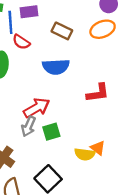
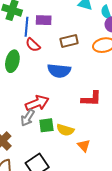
brown rectangle: (62, 31) -> (69, 41), turned -48
yellow semicircle: (85, 154) -> (65, 130), moved

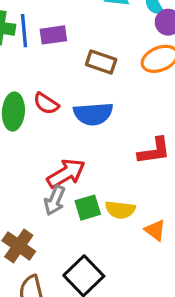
blue line: (26, 27) -> (24, 31), moved
brown rectangle: (69, 41) -> (101, 62), turned 42
red semicircle: (33, 45) -> (46, 104), moved

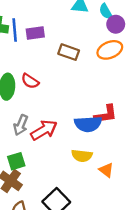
blue semicircle: (93, 114) -> (88, 124), moved
gray arrow: (55, 200) -> (21, 125), moved
green square: (88, 208) -> (16, 161), moved

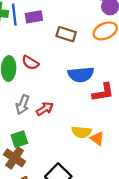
blue semicircle: (88, 124) -> (81, 75), moved
red arrow: (44, 130) -> (45, 109), size x0.7
orange triangle: (106, 170) -> (97, 138), moved

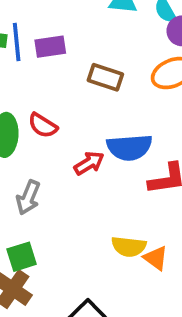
red arrow: (45, 109) -> (89, 163), moved

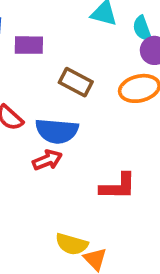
blue semicircle: (129, 147) -> (57, 131), moved

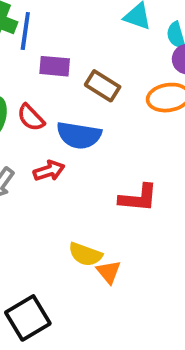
purple rectangle: (29, 45) -> (55, 66), moved
red arrow: (47, 160) -> (49, 171), moved

